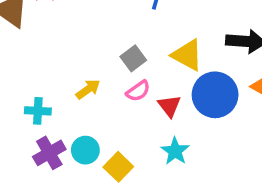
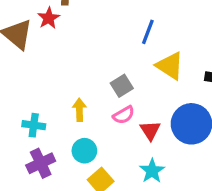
yellow triangle: (187, 55) -> (170, 66), moved
yellow arrow: (88, 89) -> (79, 110), turned -60
cyan circle: (85, 150) -> (84, 151), moved

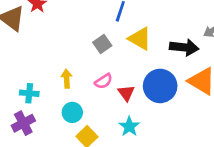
gray square: (122, 86) -> (102, 44), moved
purple cross: (41, 163) -> (23, 123), moved

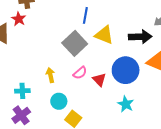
gray square: (102, 44) -> (75, 43), size x1.6
cyan star: (129, 126) -> (126, 104), moved

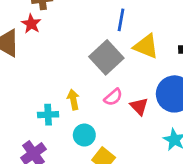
cyan cross: (22, 91) -> (48, 115), moved

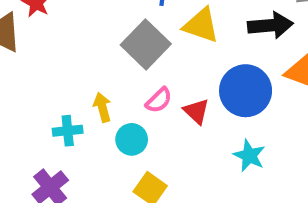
cyan circle: (84, 135) -> (132, 139), moved

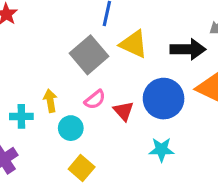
cyan star: (249, 156) -> (161, 150), turned -30

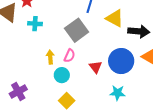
yellow triangle: (134, 44) -> (115, 18), moved
pink semicircle: (95, 100) -> (69, 56), moved, turned -32
cyan cross: (21, 116) -> (35, 24), moved

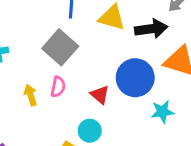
cyan circle: (62, 75) -> (90, 131), moved
cyan star: (117, 93) -> (162, 112), moved

